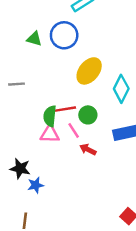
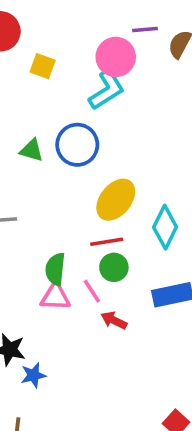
red line: (65, 109) -> (107, 242), moved

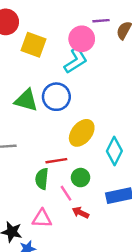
yellow square: (43, 66) -> (33, 45), size x1.5
green triangle: (32, 150) -> (26, 100), size x1.5
red line: (107, 242) -> (56, 161), moved
pink triangle: (55, 297) -> (42, 219), moved

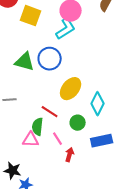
red line: (56, 161) -> (50, 112), turned 42
green circle: (81, 178) -> (78, 123), moved
red arrow: (81, 213) -> (70, 155), turned 80
pink triangle: (42, 219) -> (31, 140), moved

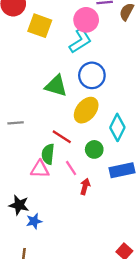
blue circle: (50, 59) -> (92, 75), moved
green triangle: (25, 62) -> (56, 86), moved

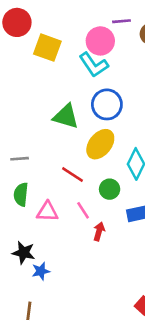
cyan L-shape: (80, 41) -> (94, 65), turned 88
green semicircle: (48, 154) -> (21, 194), moved

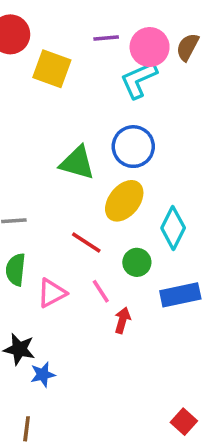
purple line: (121, 21) -> (106, 38), moved
pink circle: (100, 41) -> (150, 47), moved
cyan L-shape: (94, 65) -> (139, 80), moved, turned 100
pink triangle: (47, 212) -> (52, 293), turned -30

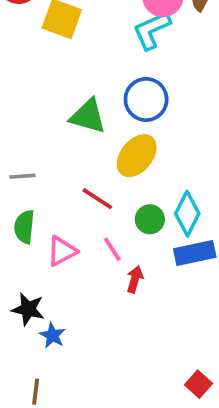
cyan diamond: (173, 228) -> (187, 214), moved
blue star: (43, 375) -> (52, 335), turned -30

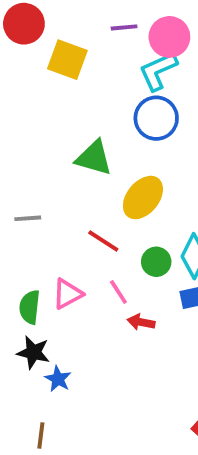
blue circle: (146, 99) -> (156, 118), moved
green semicircle: (24, 227) -> (30, 307), moved
red arrow: (135, 279) -> (141, 322), turned -95

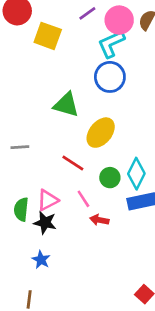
purple line: (124, 27) -> (87, 13), turned -30
black star: (33, 352) -> (45, 223), moved

